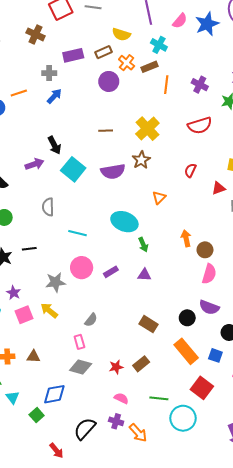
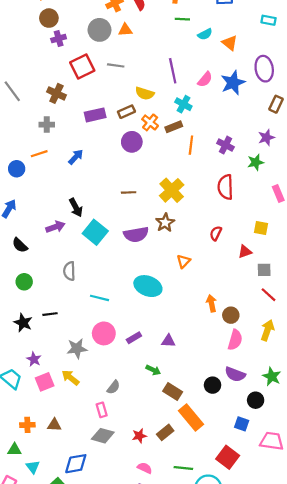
gray cross: (49, 73) -> (47, 125), moved
red semicircle: (200, 125) -> (225, 187), turned 105
green arrow: (143, 245) -> (153, 370), moved, turned -40
orange rectangle: (186, 351) -> (191, 417), moved

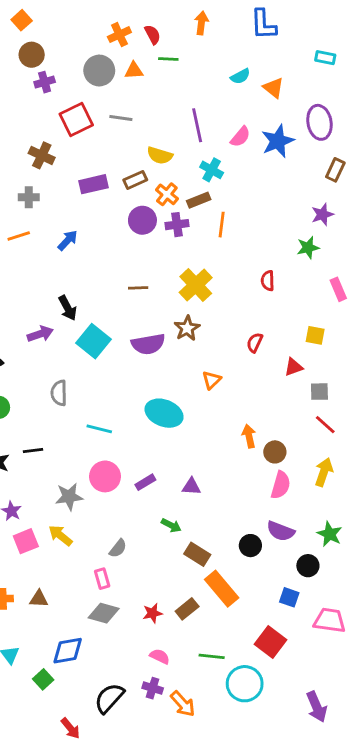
green line: (182, 19) -> (168, 59), moved
purple cross: (225, 145) -> (177, 225), moved, turned -35
red semicircle: (225, 187) -> (268, 281), size x0.6

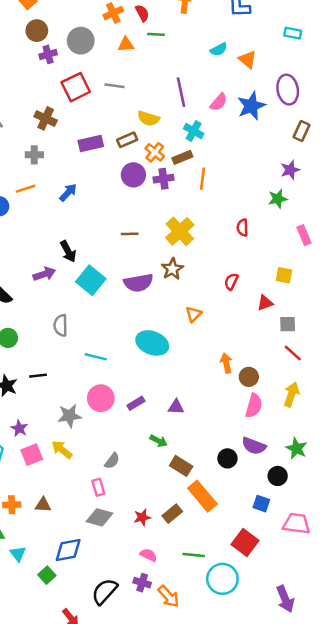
gray circle: (99, 71) -> (81, 41), moved

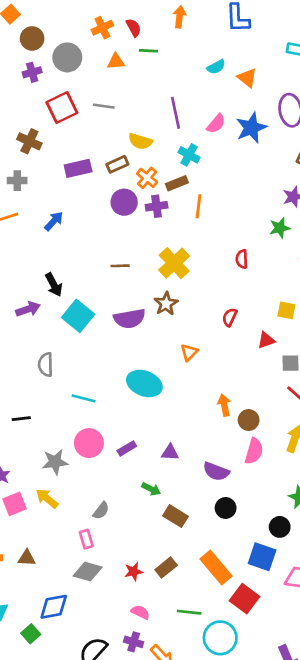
brown circle: (37, 31) -> (32, 38), moved
purple semicircle: (254, 446) -> (216, 471), moved
orange rectangle: (202, 496) -> (216, 568), moved
blue square: (261, 504) -> (262, 557), size x1.5

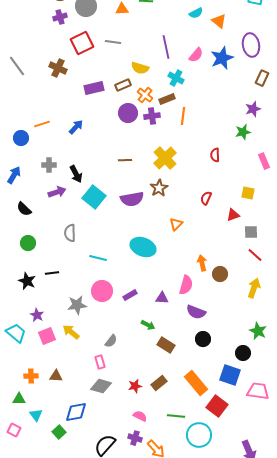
gray cross: (17, 181) -> (49, 165), moved
pink semicircle: (254, 451) -> (186, 285), moved

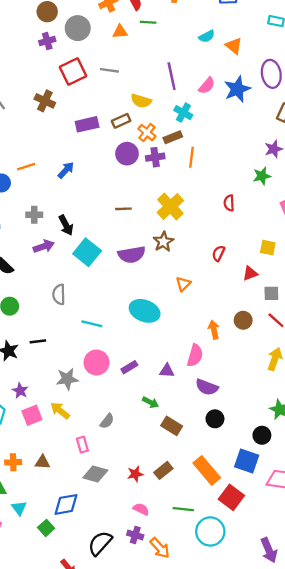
brown circle: (220, 274) -> (243, 320), moved
pink rectangle: (100, 362) -> (82, 445), moved

